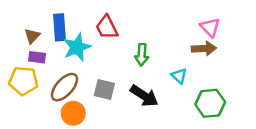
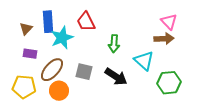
purple rectangle: (37, 57) -> (30, 54), moved
cyan triangle: (179, 76) -> (144, 61), size x1.5
yellow pentagon: (23, 81) -> (24, 87), moved

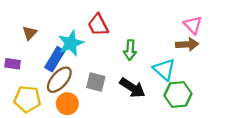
blue rectangle: (48, 22) -> (55, 59), moved, turned 35
purple rectangle: (30, 54) -> (13, 64), moved
green hexagon: (169, 83) -> (178, 95), moved

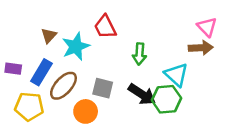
brown triangle: (30, 33) -> (49, 35), moved
blue rectangle: (55, 59) -> (41, 72), moved
green hexagon: (178, 95) -> (166, 99), moved
orange circle: (67, 104) -> (86, 111), moved

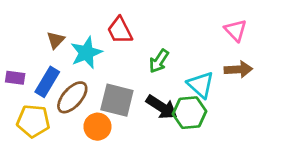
brown arrow: (201, 48) -> (238, 69), moved
green arrow: (139, 54) -> (159, 61), turned 30
gray square: (103, 88) -> (117, 100), size x1.4

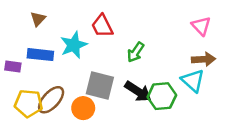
brown triangle: (56, 40) -> (38, 19), moved
blue rectangle: (47, 82) -> (40, 55), moved, turned 65
cyan triangle: (201, 85) -> (193, 81), moved
brown ellipse: (72, 97) -> (51, 100), moved

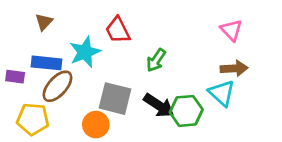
brown ellipse: (51, 100) -> (57, 86), moved

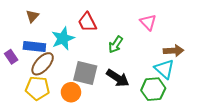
pink triangle: (231, 30) -> (148, 22), moved
purple rectangle: (15, 77) -> (11, 57), turned 48
green hexagon: (186, 111) -> (153, 89), moved
yellow pentagon: (33, 119) -> (37, 88), moved

